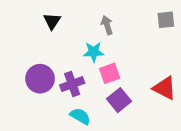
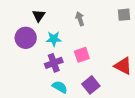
cyan star: (94, 52) -> (54, 39), moved
purple circle: (40, 79) -> (26, 38), moved
purple square: (119, 100) -> (91, 85), moved

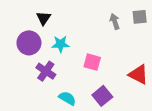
gray arrow: (80, 19) -> (115, 21), moved
pink square: (82, 55) -> (92, 62), turned 35
purple cross: (54, 63) -> (46, 71), moved, turned -36

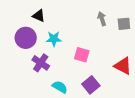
gray square: (140, 17) -> (124, 24), moved
black triangle: (44, 18) -> (39, 16), turned -40

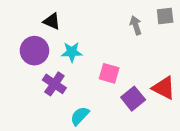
gray square: (124, 24) -> (165, 16), moved
purple square: (91, 85) -> (133, 99), moved
cyan semicircle: (60, 87) -> (80, 116), turned -77

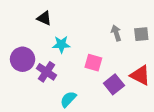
gray square: (165, 16) -> (141, 34), moved
gray arrow: (136, 25) -> (116, 33), moved
purple circle: (34, 51) -> (23, 59), moved

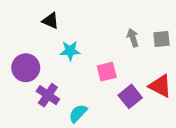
pink square: (93, 63) -> (107, 72), turned -30
purple cross: (47, 72) -> (48, 95), moved

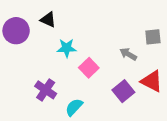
gray arrow: (133, 38) -> (128, 54), moved, turned -42
purple circle: (26, 68) -> (16, 31), moved
pink square: (107, 72) -> (89, 68), moved, turned -30

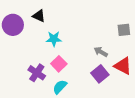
gray arrow: (128, 54) -> (101, 52), moved
pink square: (89, 68) -> (59, 64), moved

